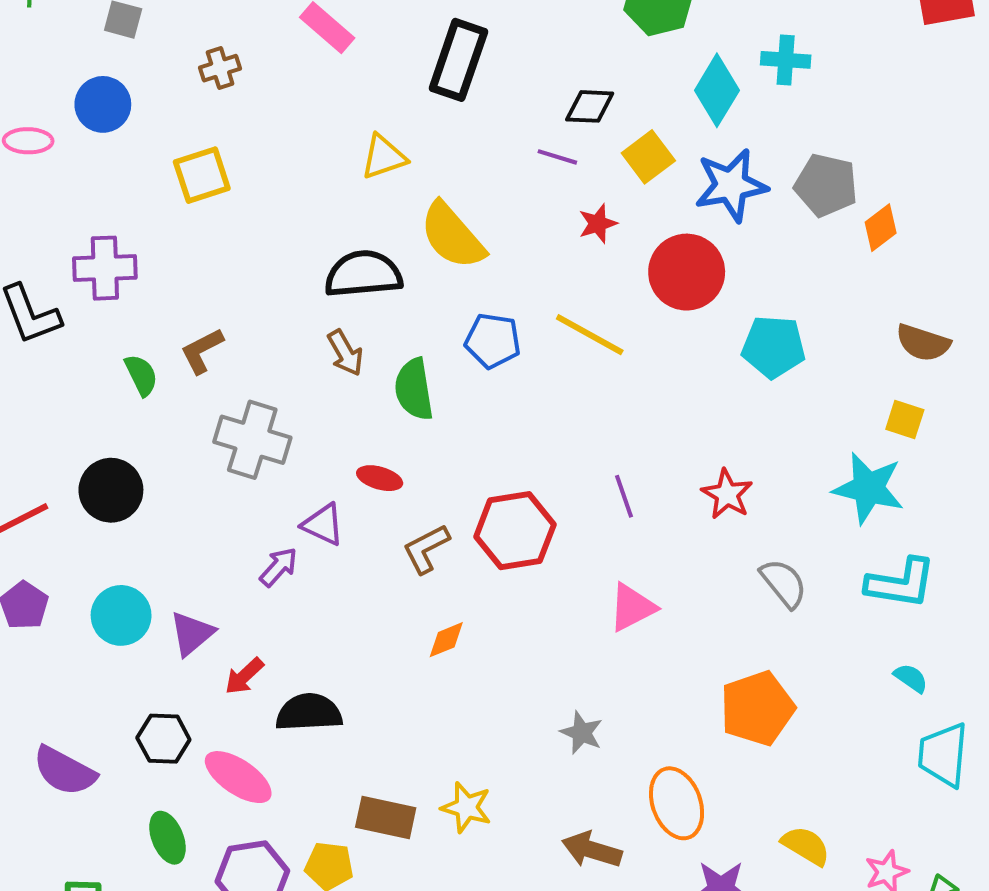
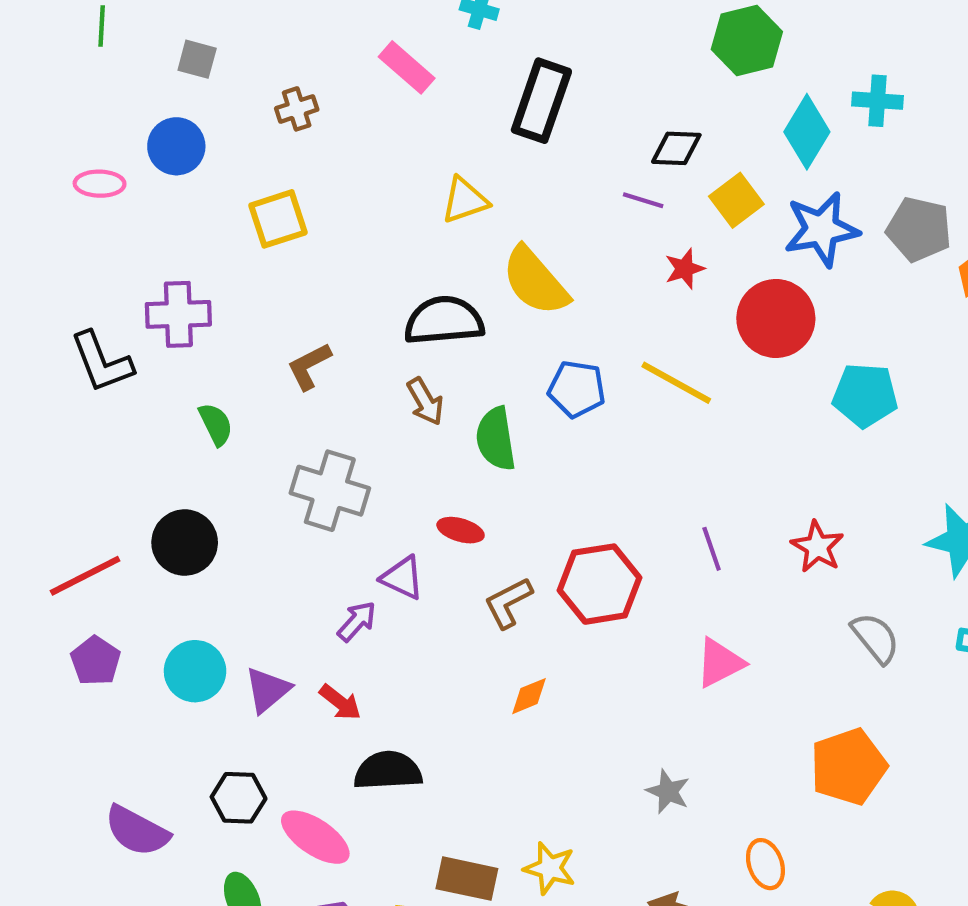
brown L-shape: (202, 351) -> (309, 366), moved
red arrow: (244, 676) -> (340, 702), moved, turned -99
orange ellipse: (677, 803) -> (765, 864), size x0.7

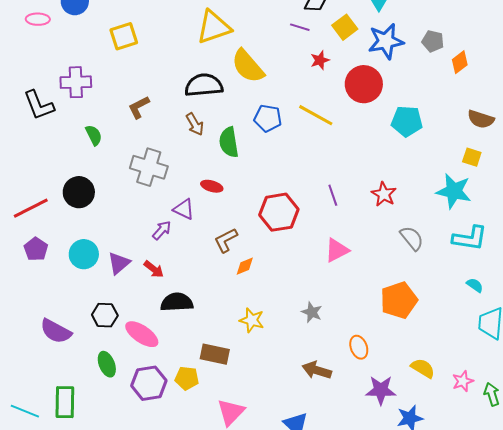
yellow triangle: (465, 200) -> (214, 27), size x1.5
gray pentagon: (919, 229) -> (433, 41), size x0.7
brown L-shape: (508, 603) -> (226, 240), moved
yellow star: (550, 868) -> (252, 320), moved

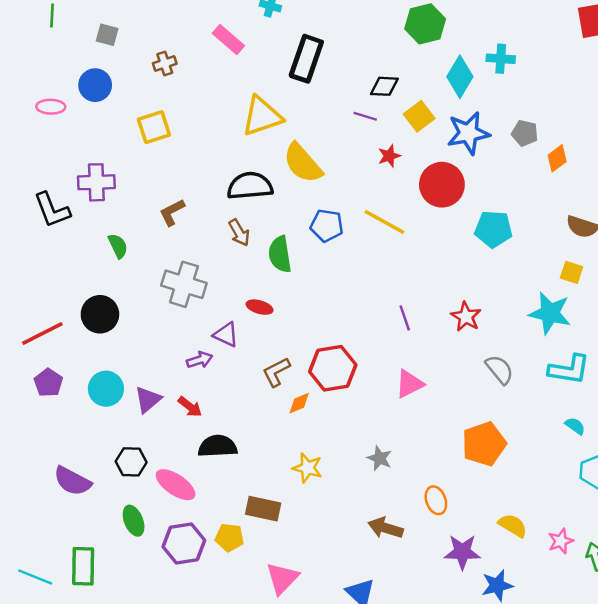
red hexagon: (279, 212) -> (333, 368), moved
purple arrow: (162, 230) -> (200, 360), turned 30

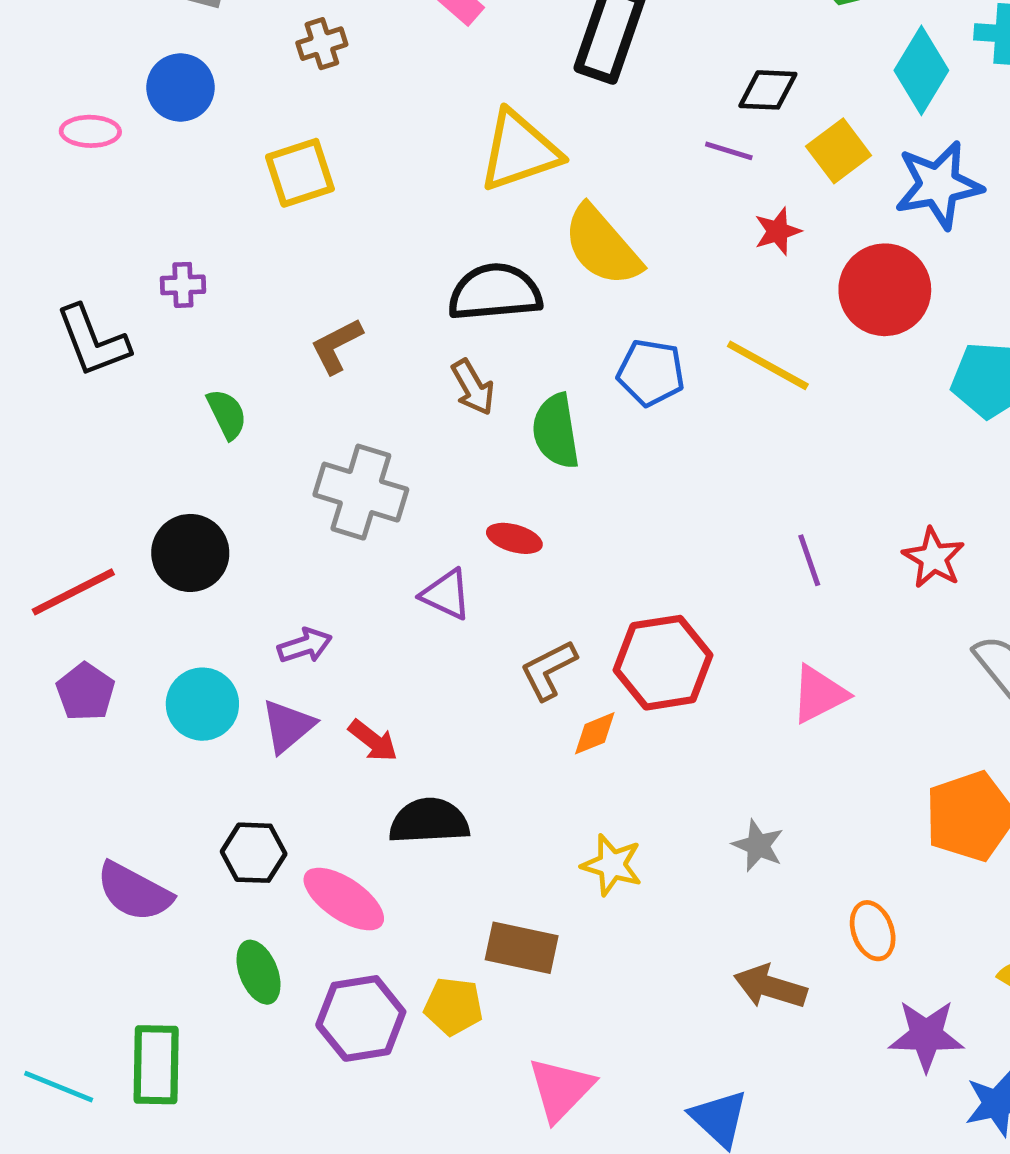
purple cross: (96, 182) -> (183, 285), size x0.6
purple arrow: (200, 360) -> (305, 646), moved

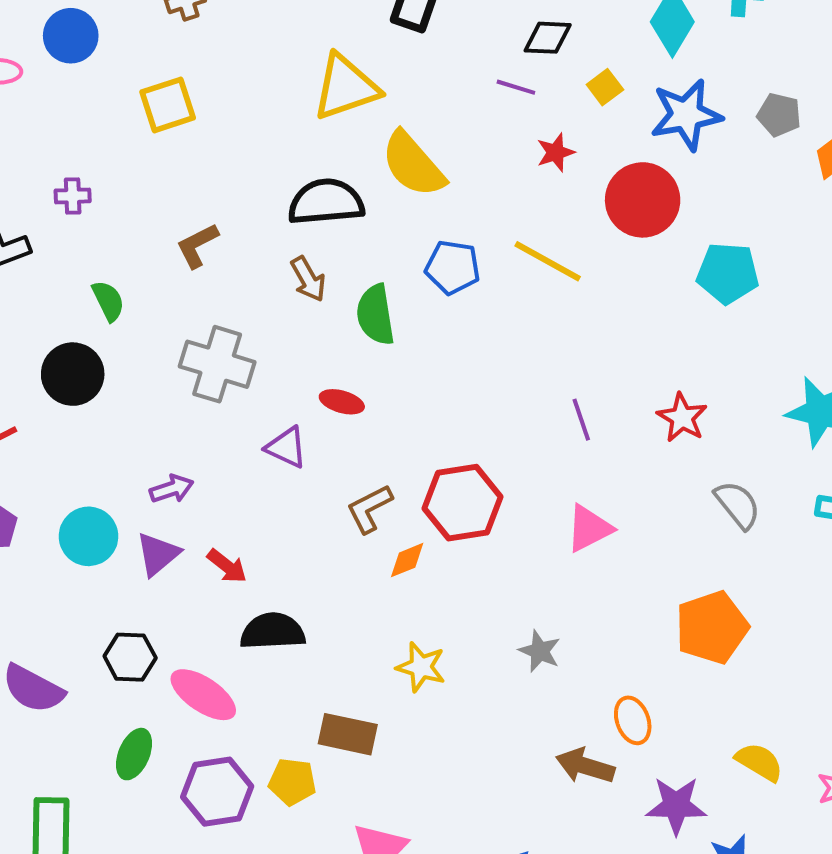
yellow square: (839, 151) -> (605, 87), size x0.7
black circle: (190, 553) -> (73, 374), moved
green ellipse: (258, 972) -> (134, 754), turned 45
brown arrow: (770, 987) -> (585, 766), moved

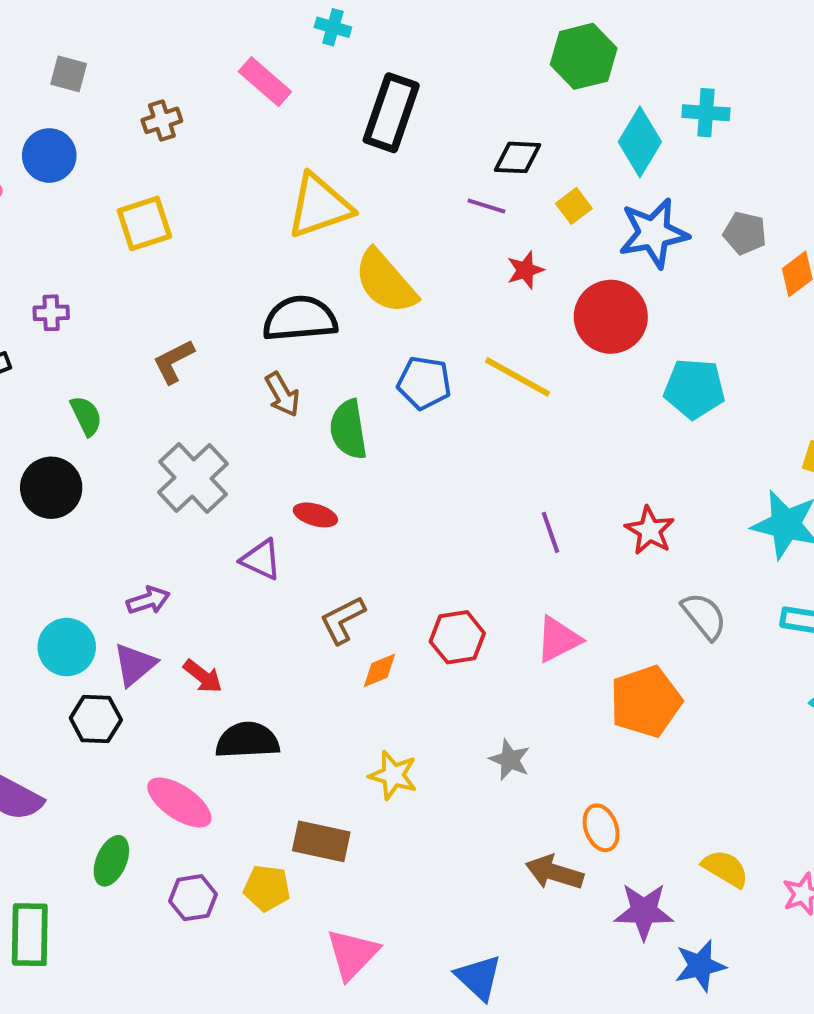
gray cross: (217, 364) -> (193, 478), turned 30
red hexagon: (463, 503) -> (457, 637), moved, size x0.7
orange pentagon: (712, 627) -> (646, 701), moved
black hexagon: (130, 657) -> (96, 719), moved
purple hexagon: (217, 792) -> (193, 898), size x0.7

